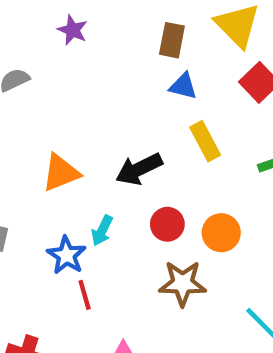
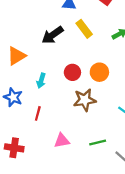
black arrow: (139, 169) -> (53, 35), moved
blue star: (67, 255) -> (13, 97), moved
red line: (85, 295) -> (38, 113), turned 40

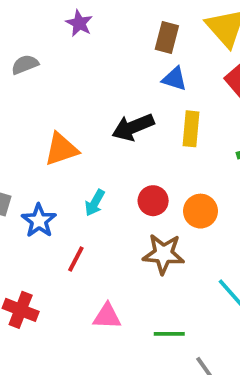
yellow rectangle: (84, 29) -> (191, 129), turned 30

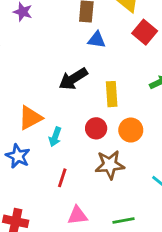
yellow rectangle: (191, 129) -> (112, 94), moved
orange triangle: (61, 149) -> (30, 118), moved
red line: (76, 259) -> (62, 178), moved

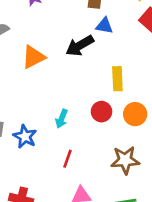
black arrow: (73, 79) -> (80, 46), moved
orange triangle: (30, 118) -> (33, 57), moved
brown star: (110, 165) -> (125, 160), moved

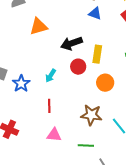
black arrow: (80, 46) -> (71, 43), moved
red circle: (101, 112) -> (78, 67), moved
red line: (67, 159) -> (49, 106), turned -32

